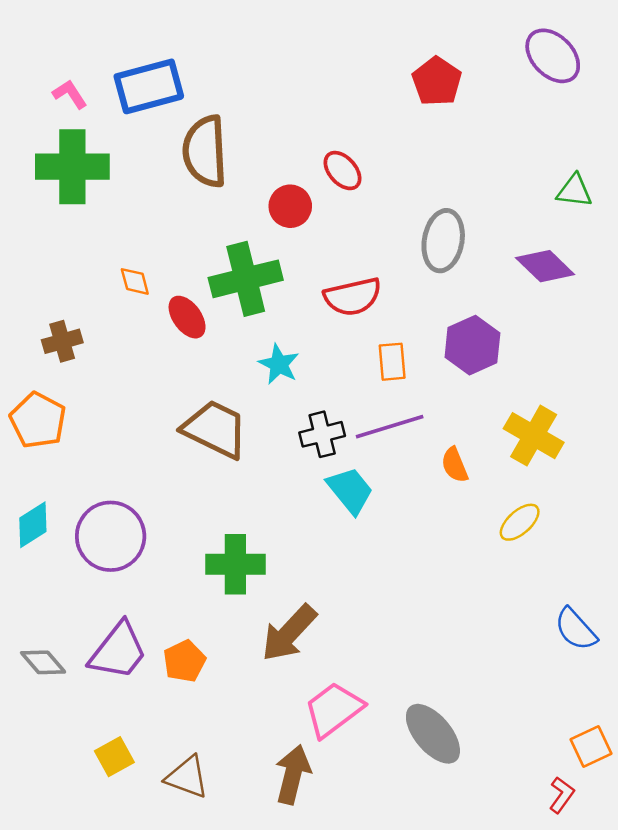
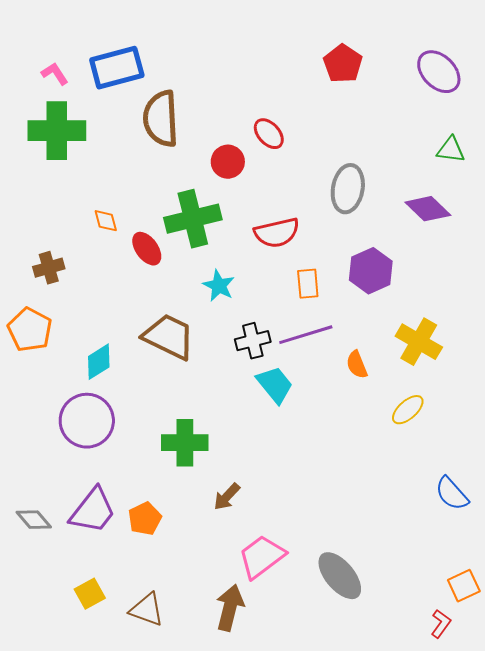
purple ellipse: (553, 56) -> (439, 72), moved
cyan diamond: (33, 525) -> (99, 362), moved
brown arrow: (289, 633) -> (227, 497), size x0.6

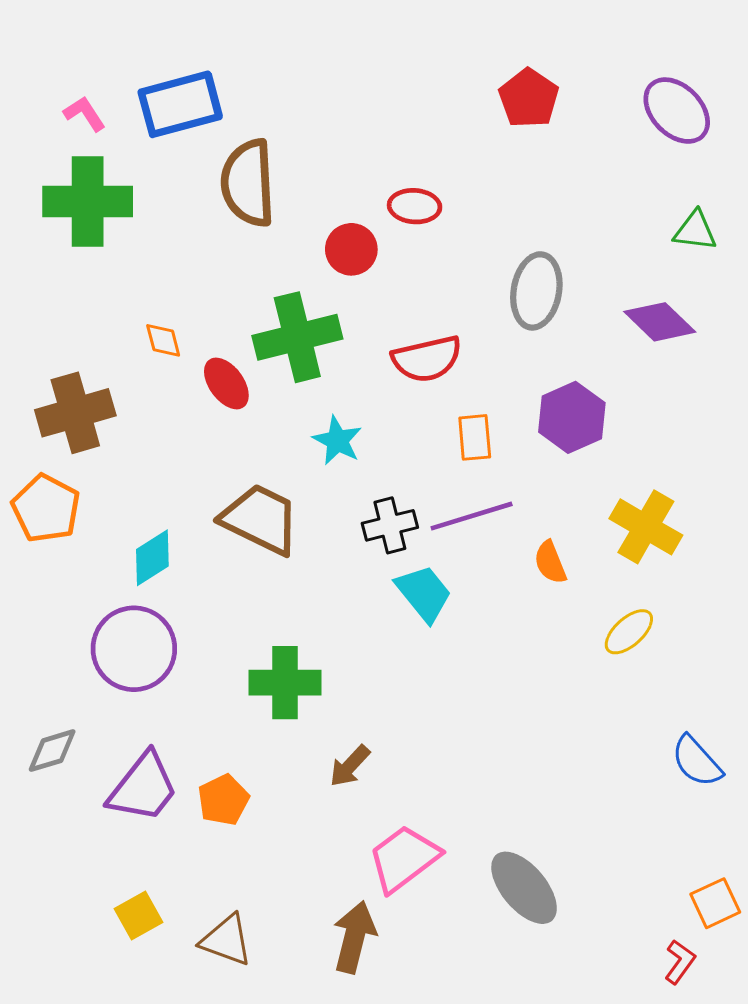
red ellipse: (269, 134) -> (415, 206), turned -44
brown cross: (49, 268) -> (75, 413), size x1.6
gray diamond: (34, 520) -> (52, 751), moved, turned -66

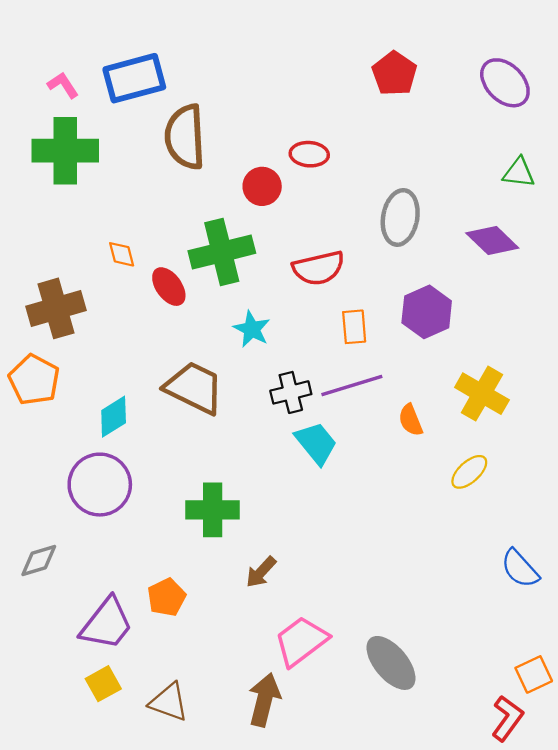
purple trapezoid: (143, 788) -> (107, 624), moved
red L-shape: (680, 962) -> (507, 718), size x1.4

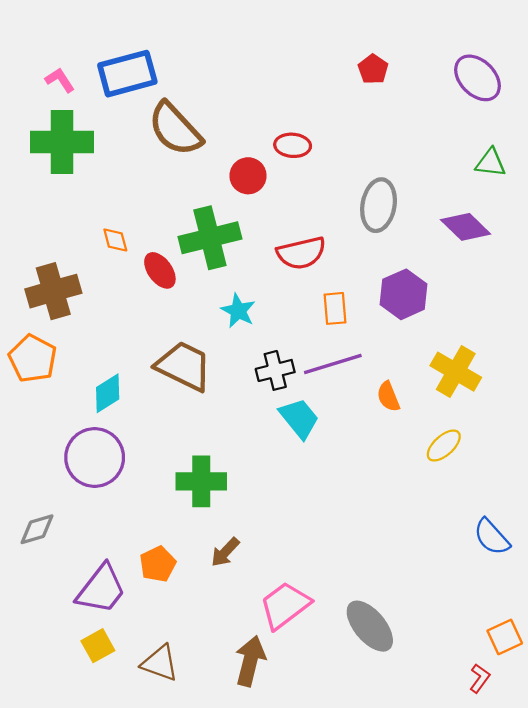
red pentagon: (394, 74) -> (373, 69), size x0.7
brown semicircle: (185, 137) -> (175, 129), turned -40
brown arrow: (261, 572) -> (225, 552), moved
red L-shape: (507, 718) -> (480, 678), size x0.7

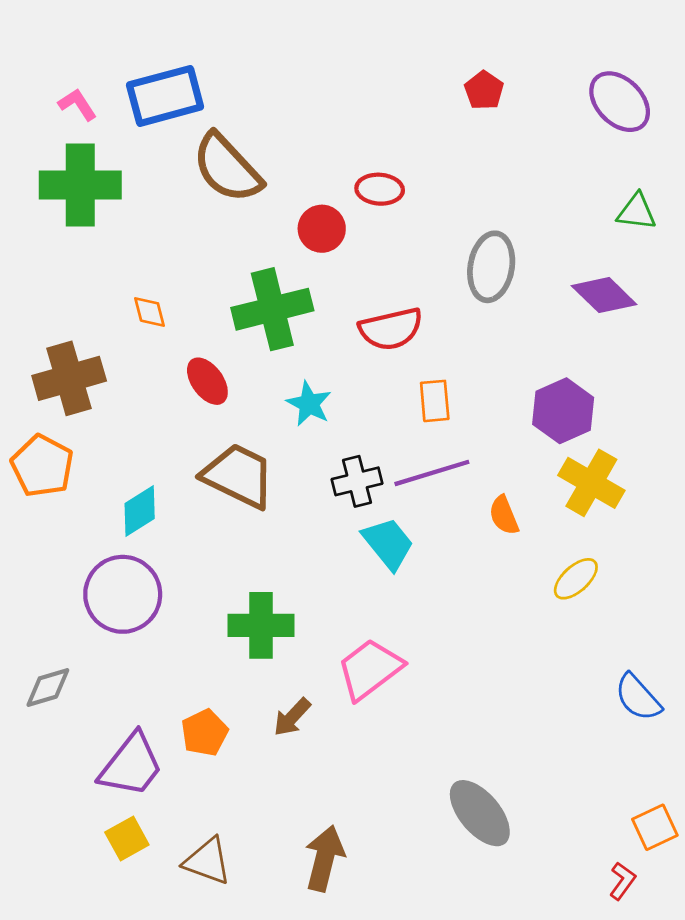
red ellipse: (160, 270) -> (207, 381), moved
purple hexagon: (404, 294) -> (563, 411), moved
pink trapezoid: (285, 605) -> (370, 669), moved

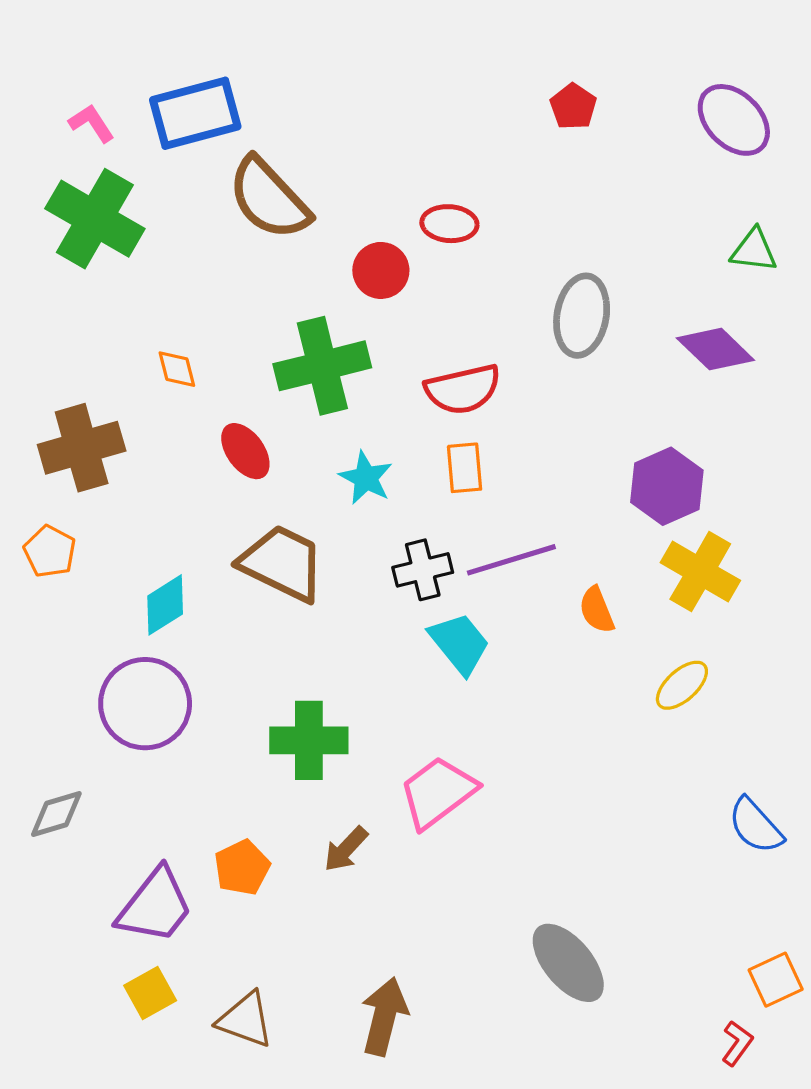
green cross: (80, 185) -> (95, 219), turned 30
orange rectangle: (435, 401) -> (465, 468), moved
orange pentagon: (42, 466) -> (50, 551), size x0.7

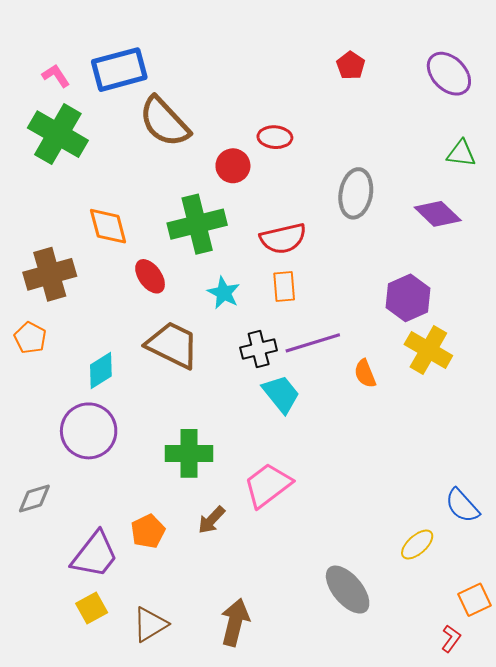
orange diamond: (177, 369) -> (108, 226), size x1.6
yellow ellipse: (682, 685) -> (417, 545), moved
brown triangle: (245, 1020) -> (150, 624), turned -51

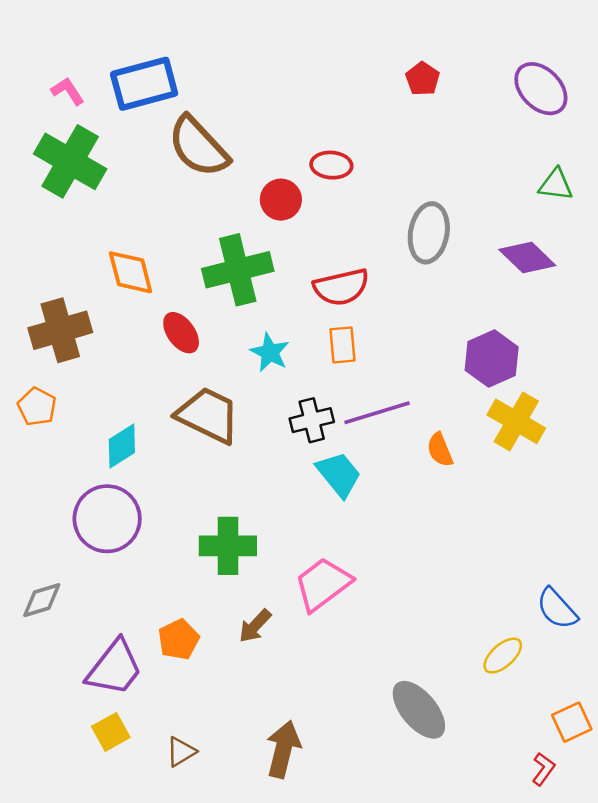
brown triangle: (150, 624) -> (181, 752), size x0.7

